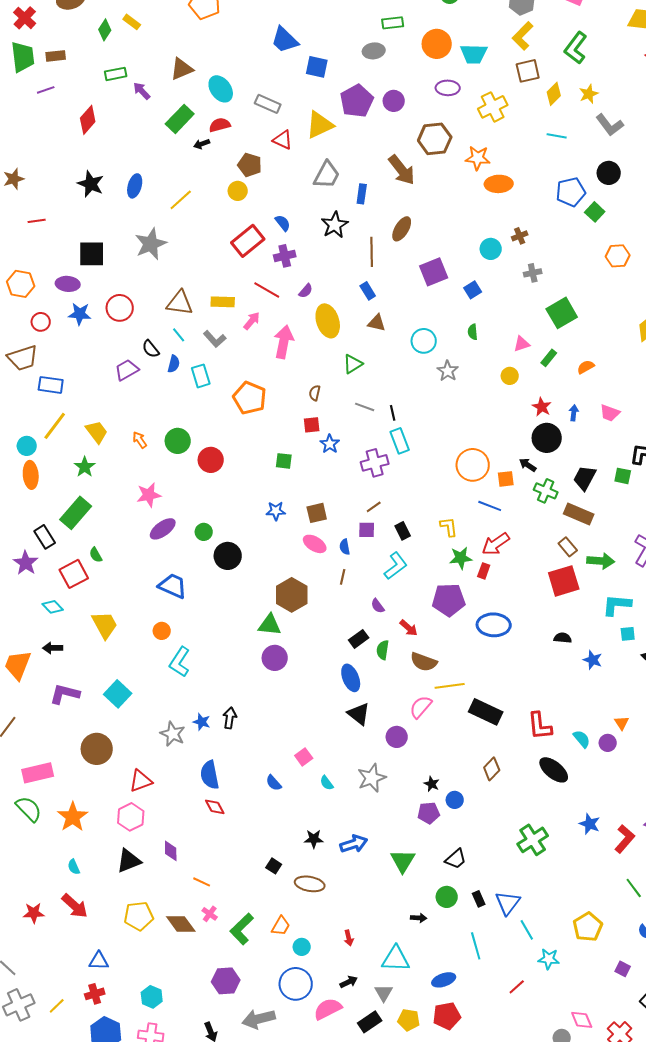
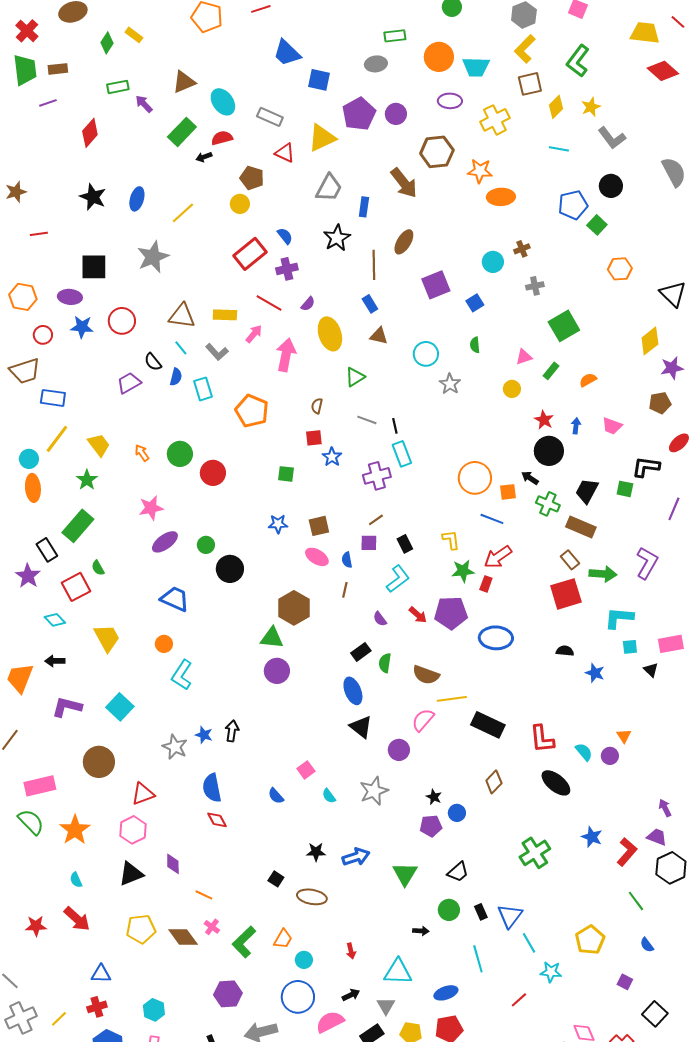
red arrow: (409, 628) -> (418, 615), moved

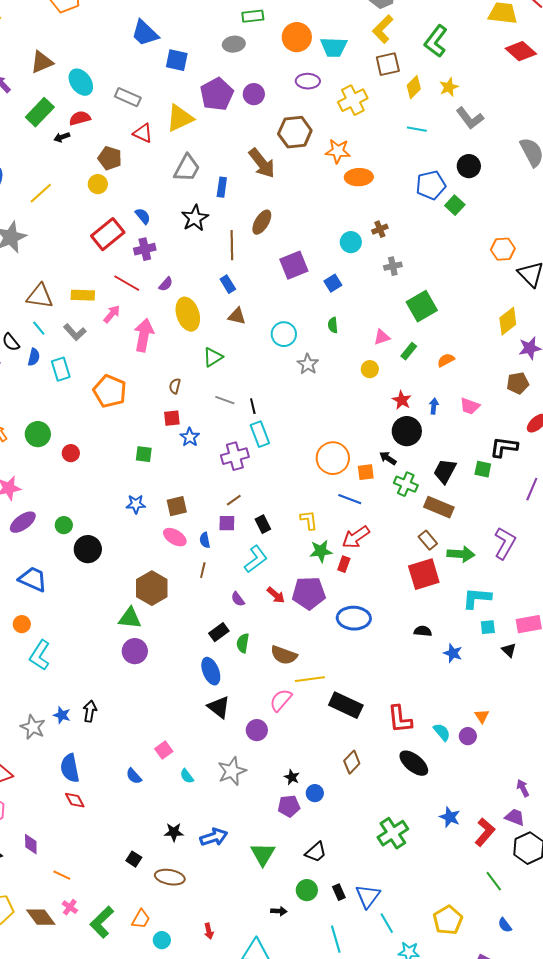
orange hexagon: (620, 269) -> (503, 249), moved
red circle: (213, 473) -> (71, 453), size x0.7

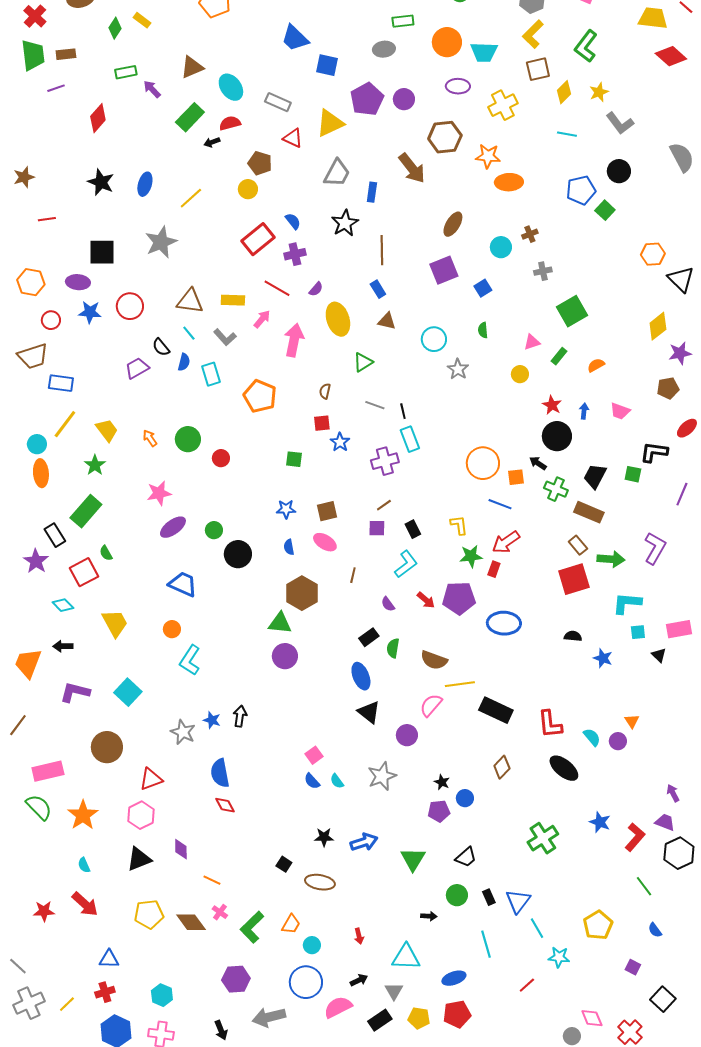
brown ellipse: (262, 222) -> (453, 224), moved
blue semicircle: (205, 540) -> (289, 547), moved
blue semicircle: (134, 776) -> (312, 781), moved

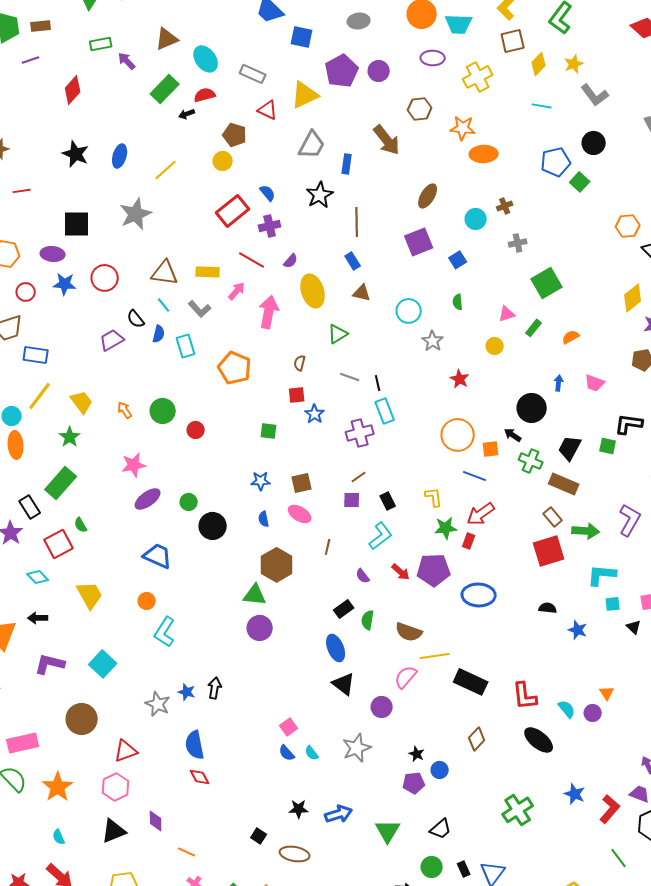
brown hexagon: (445, 137) -> (420, 109), size x0.7
red star: (552, 405) -> (460, 379), moved

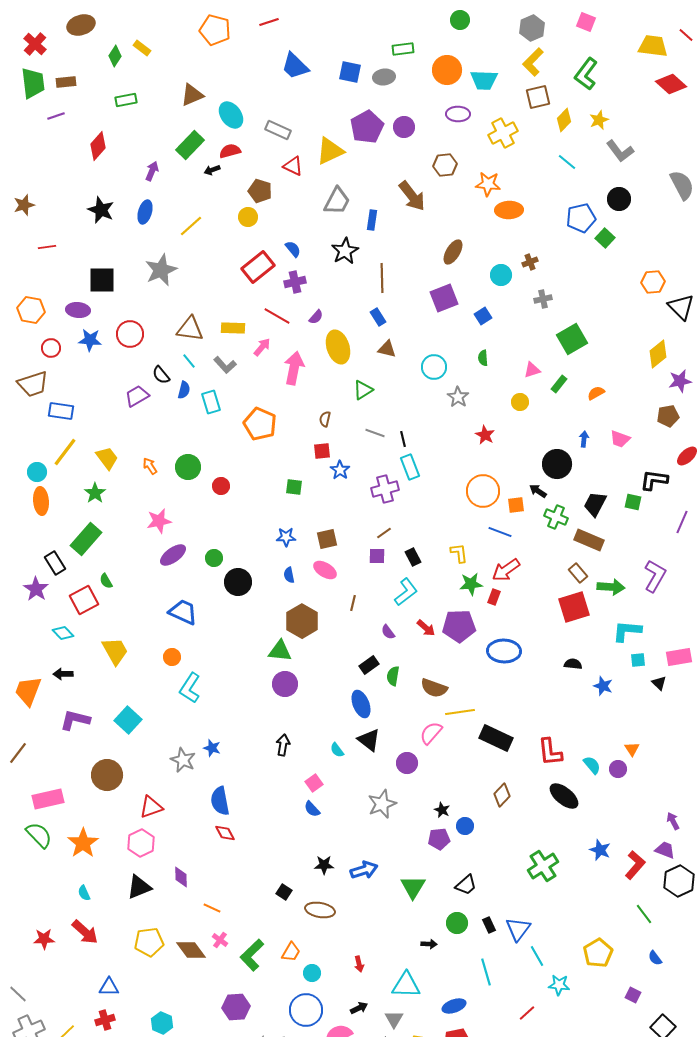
blue square: (302, 37) -> (350, 72), moved
purple arrow: (127, 61) -> (152, 171), moved, turned 66
cyan line: (542, 106) -> (567, 162), turned 30
black arrow: (215, 688) -> (283, 745), moved
cyan semicircle: (312, 753) -> (337, 750), moved

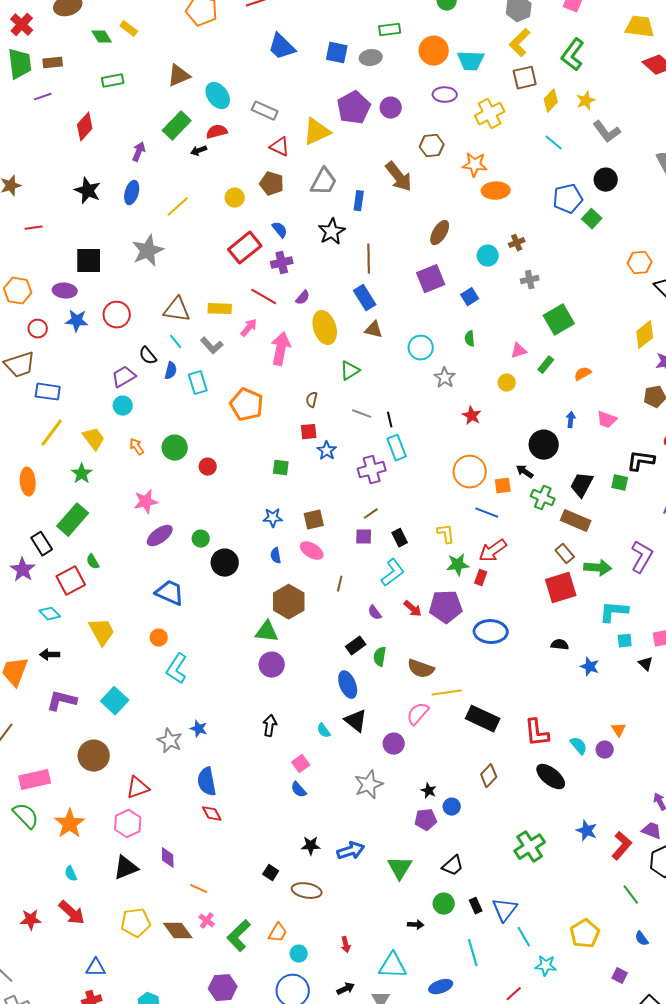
green diamond: (115, 56) -> (102, 37), turned -65
brown pentagon: (260, 191) -> (272, 184), moved
blue rectangle: (378, 317) -> (365, 298), size x1.4
cyan circle: (37, 472) -> (123, 406), moved

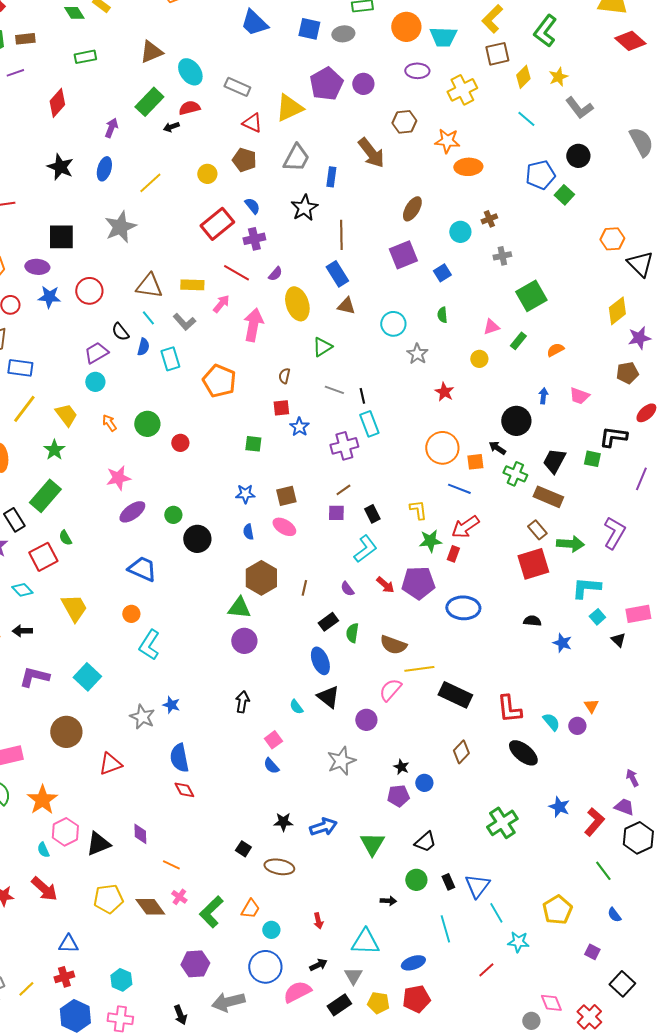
brown line: (340, 584) -> (304, 588), moved
cyan square: (625, 641) -> (597, 617), turned -35
pink hexagon: (128, 824) -> (65, 832), moved

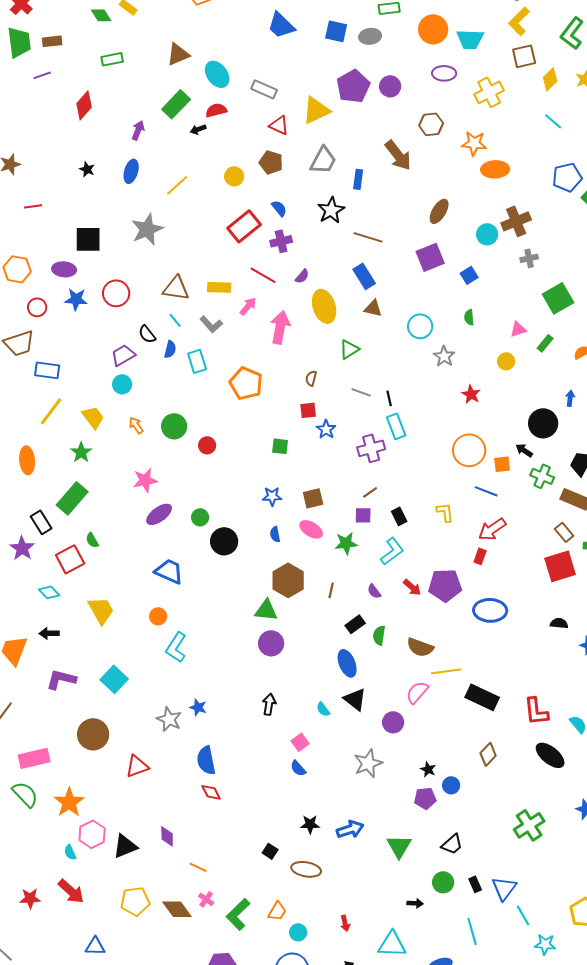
black star: (60, 167) -> (87, 169), size x0.6
brown cross: (489, 219) -> (516, 221), size x1.8
brown line: (341, 235) -> (368, 237), turned -72
green star: (430, 541) -> (346, 543), moved

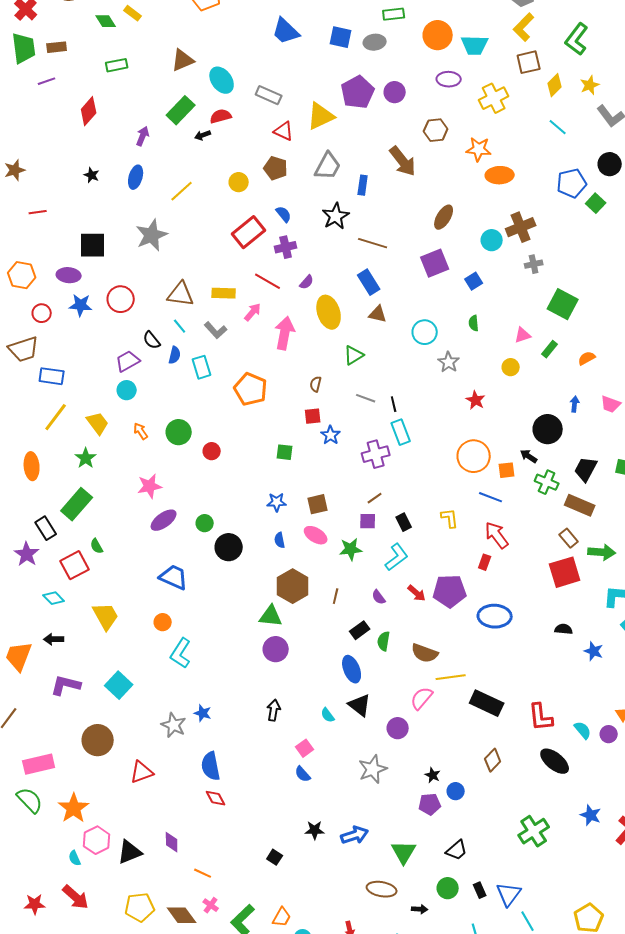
green square: (558, 298) -> (563, 304), turned -32
red arrow: (492, 529) -> (497, 535), turned 88
brown ellipse: (306, 869) -> (382, 889), moved

